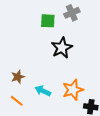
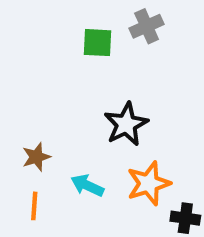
black star: (62, 48) -> (126, 124), moved
orange line: (17, 101) -> (34, 206), turned 56

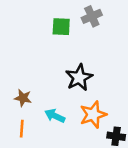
brown star: (36, 157) -> (23, 98), turned 30

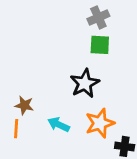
green square: (61, 27) -> (100, 45), moved
orange line: (22, 129) -> (16, 129), moved

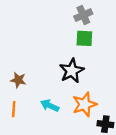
brown star: (24, 105) -> (18, 80), moved

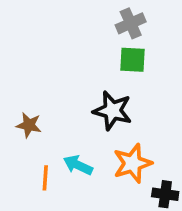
black star: (72, 71) -> (112, 111), turned -30
orange line: (14, 109) -> (45, 178), moved

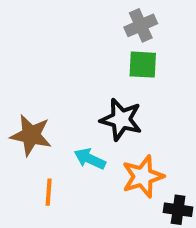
brown star: (29, 125) -> (31, 135), size x1.5
cyan arrow: (78, 165) -> (90, 159), moved

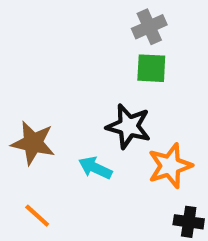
orange star: (143, 176) -> (170, 166), moved
orange line: (49, 192) -> (37, 216), moved, turned -52

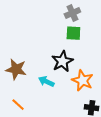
black star: (129, 126) -> (62, 61), turned 30
orange star: (170, 166) -> (83, 80), turned -30

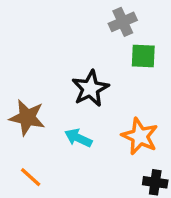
green square: (73, 33) -> (143, 56), moved
black star: (62, 61) -> (90, 88), moved

